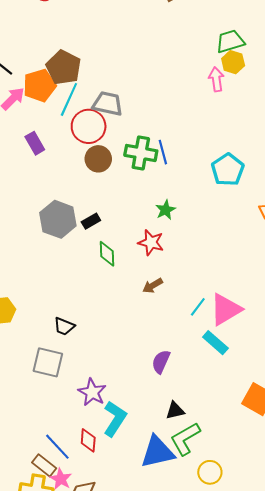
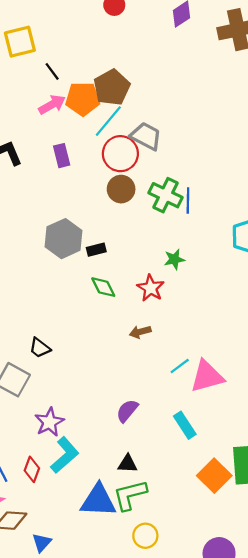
green diamond: (107, 254) -> (103, 287), turned -40
cyan rectangle: (215, 343) -> (185, 425), moved

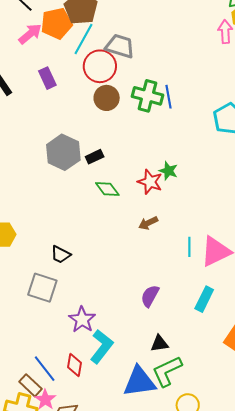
green star: (174, 259) -> (168, 171), moved, turned -30
cyan line: (180, 366) -> (189, 247), turned -42
cyan rectangle: (185, 425) -> (204, 299), turned 70

